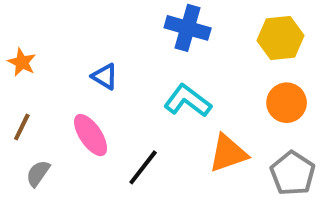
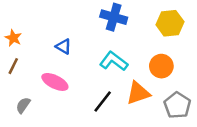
orange circle: (287, 103) -> (161, 66), moved
brown line: (22, 127) -> (13, 66), moved
pink ellipse: (91, 135) -> (55, 82), turned -30
black line: (143, 167) -> (103, 102), moved

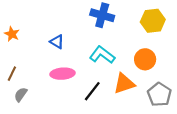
brown line: (13, 66) -> (12, 74), moved
pink ellipse: (55, 82) -> (63, 74), moved, turned -30

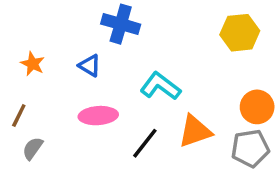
blue cross: (102, 15) -> (121, 24), moved
orange star: (12, 34) -> (33, 64), moved
orange circle: (145, 59) -> (257, 107), moved
gray pentagon: (159, 95) -> (250, 148), turned 30

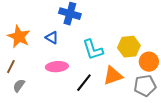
yellow hexagon: (240, 33) -> (129, 47), moved
orange star: (33, 64) -> (19, 37), size x1.6
cyan L-shape: (160, 86) -> (93, 50), turned -145

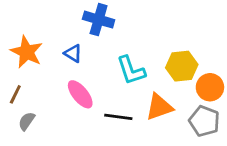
pink ellipse: (57, 67) -> (80, 94), turned 55
black line: (84, 83) -> (118, 117), turned 60
gray pentagon: (145, 86) -> (204, 121), turned 30

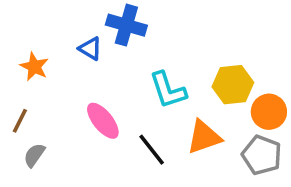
orange star: (27, 52) -> (34, 67), size x0.7
blue triangle: (73, 53) -> (90, 49), moved
black line: (118, 117) -> (152, 150), turned 44

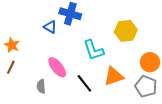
orange star: (34, 67) -> (12, 45), moved
yellow hexagon: (233, 85) -> (126, 31), moved
gray semicircle: (34, 155) -> (41, 86), moved, turned -40

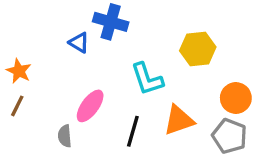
pink ellipse: (57, 67) -> (90, 106), turned 75
black line: (84, 83) -> (133, 131), turned 54

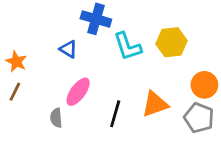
blue triangle: (79, 43) -> (68, 49), moved
cyan L-shape: (147, 79) -> (128, 46), moved

